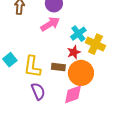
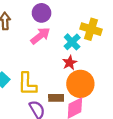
yellow cross: (96, 44) -> (91, 29), moved
brown rectangle: (58, 67) -> (56, 98), moved

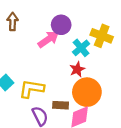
purple circle: (42, 13) -> (61, 25), moved
yellow L-shape: (27, 84) -> (32, 89), turned 95

